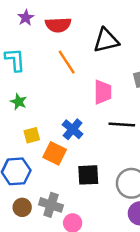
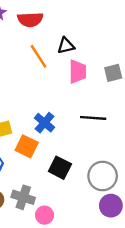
black triangle: (106, 40) -> (66, 46), moved, size x0.7
pink trapezoid: (103, 92) -> (78, 72), moved
black square: (88, 175) -> (60, 168), turned 30

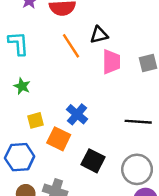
black line: (93, 118) -> (138, 122), moved

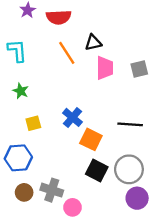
orange square: (59, 139) -> (91, 139), moved
black square: (93, 161) -> (97, 171), moved

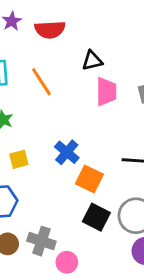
orange line: (67, 53) -> (41, 82), moved

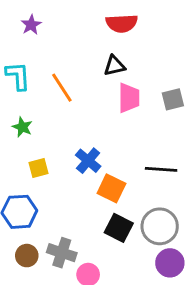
red semicircle: (50, 30) -> (122, 23), moved

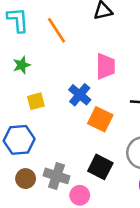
pink trapezoid: (129, 98) -> (105, 66), moved
green star: (22, 127) -> (22, 65), turned 30
black square: (119, 228) -> (100, 167), moved

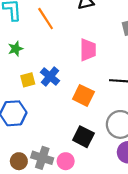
blue cross: (80, 95) -> (50, 77), moved
gray cross: (56, 176) -> (42, 158), moved
brown circle: (26, 179) -> (19, 161), moved

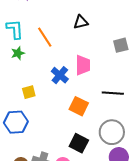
green star: (16, 49) -> (18, 53), moved
blue cross: (50, 77) -> (60, 75), moved

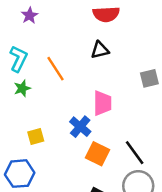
cyan L-shape: (15, 29) -> (18, 59), turned 30
blue cross: (60, 75) -> (80, 127), moved
black line: (113, 93) -> (135, 153), moved, turned 50

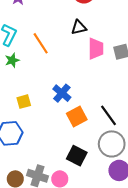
pink trapezoid: (102, 103) -> (96, 49), moved
orange square: (97, 154) -> (77, 116), turned 36

